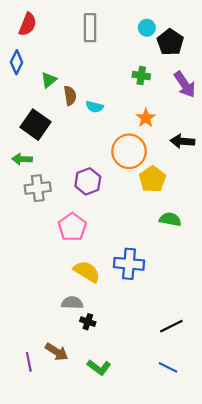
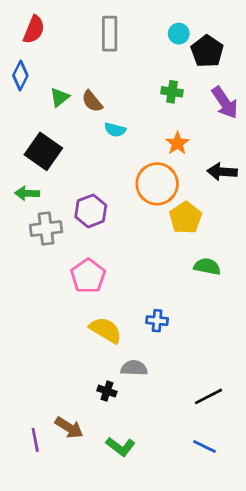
brown semicircle: (70, 96) -> (92, 101), moved, turned 150
purple hexagon: (88, 181) -> (91, 211), moved
blue cross: (129, 264) -> (157, 321), size x0.6
gray semicircle: (72, 303) -> (134, 368), moved

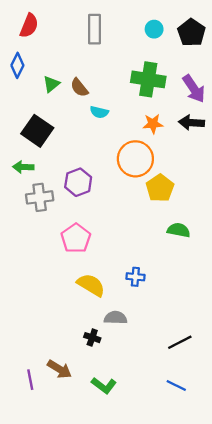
black pentagon: (207, 51) -> (191, 33), moved
green cross: (172, 92) -> (148, 79), size x1.8
orange star: (177, 143) -> (153, 124), turned 30
black arrow: (222, 172) -> (191, 123), moved

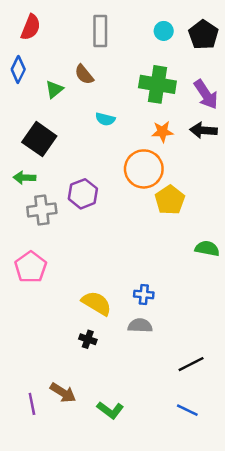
brown semicircle: (79, 88) -> (84, 74), moved
green semicircle: (179, 230) -> (207, 248), moved
pink pentagon: (76, 238) -> (31, 267), moved
gray semicircle: (116, 318) -> (140, 326), moved
black cross: (92, 338) -> (88, 339), moved

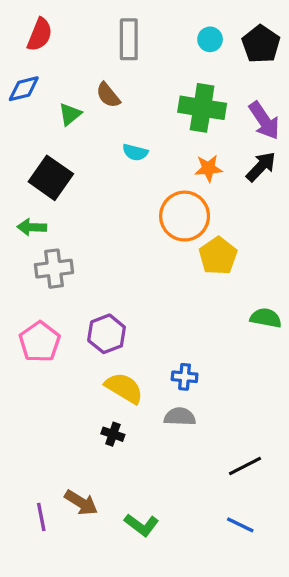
blue diamond: (18, 69) -> (24, 89), turned 50
black arrow: (203, 130) -> (261, 167), turned 130
purple hexagon: (83, 194) -> (107, 334), moved

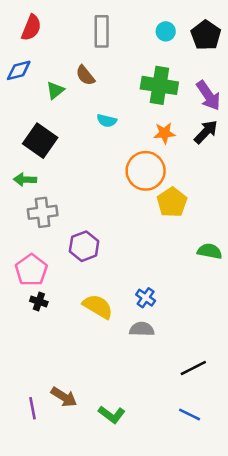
purple hexagon: (107, 334) -> (84, 246), moved
blue cross: (185, 377) -> (146, 298), turned 30
black cross: (113, 434) -> (39, 301), moved

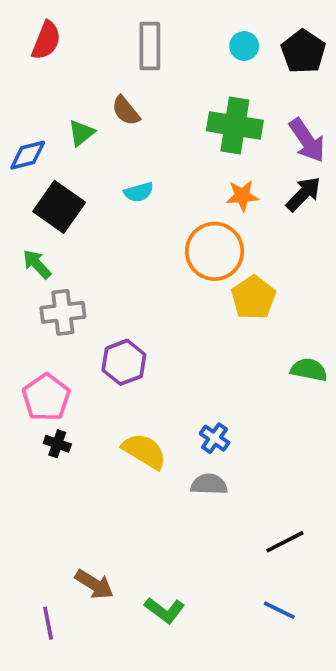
blue diamond: (19, 70) -> (28, 155), moved
cyan semicircle: (107, 121) -> (139, 192), moved, turned -30
green arrow: (25, 180) -> (37, 264), turned 45
purple line: (33, 408) -> (48, 623), moved

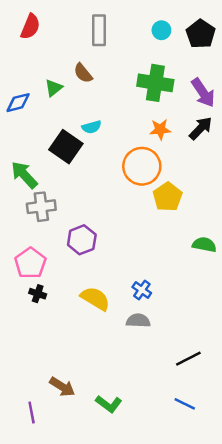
black square: (59, 207) -> (66, 147), moved
green arrow: (37, 264) -> (24, 175), size x1.4

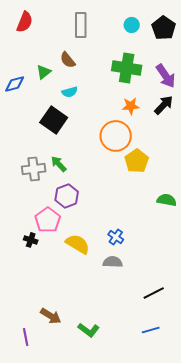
cyan semicircle: (92, 127) -> (70, 92), moved
green arrow: (24, 175) -> (59, 164), moved, size x0.7
pink pentagon: (30, 263) -> (48, 220), moved
blue line: (185, 404) -> (151, 330), turned -42

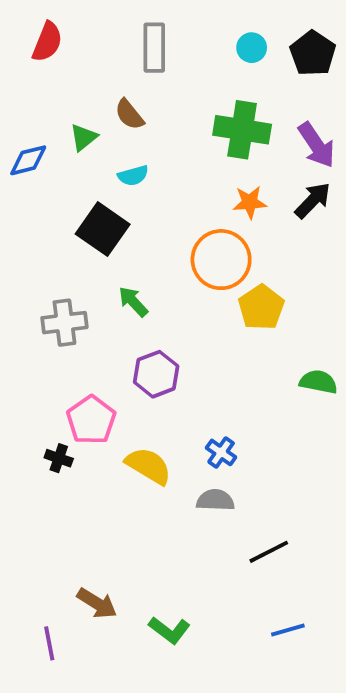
green arrow: (59, 164) -> (133, 302), moved
purple hexagon: (67, 196) -> (156, 374), moved
black line: (154, 293) -> (269, 552), moved

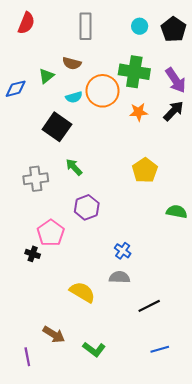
brown semicircle: (129, 114) -> (72, 63), turned -36
orange circle: (221, 260) -> (103, 91), moved
yellow semicircle: (148, 466) -> (82, 292), moved

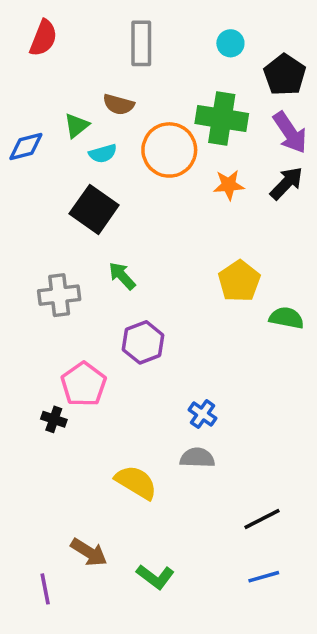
black pentagon: (174, 29) -> (285, 75), moved
cyan semicircle: (74, 97) -> (103, 153), moved
green semicircle: (177, 212) -> (286, 318), moved
black line: (149, 306) -> (262, 519), moved

